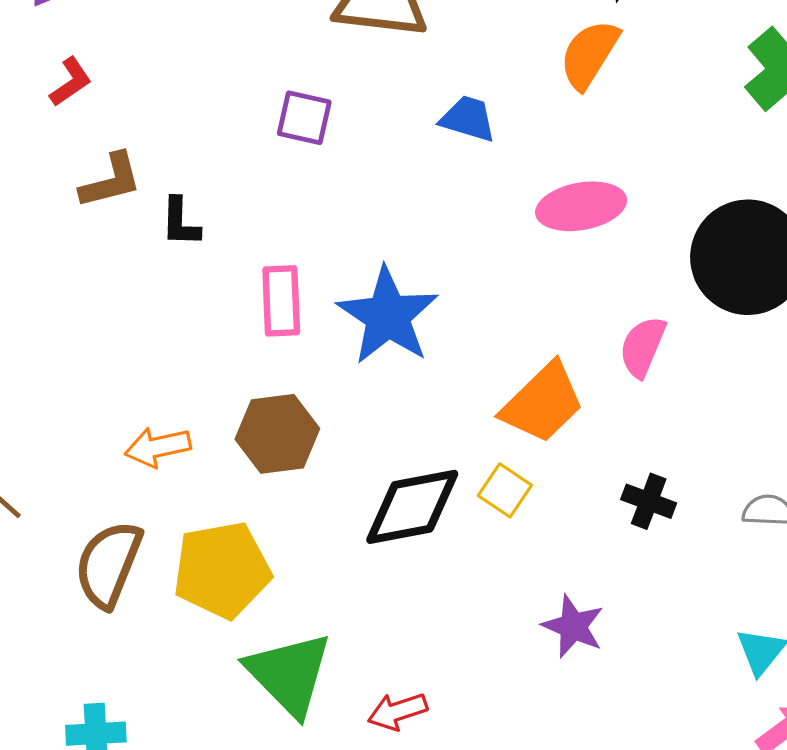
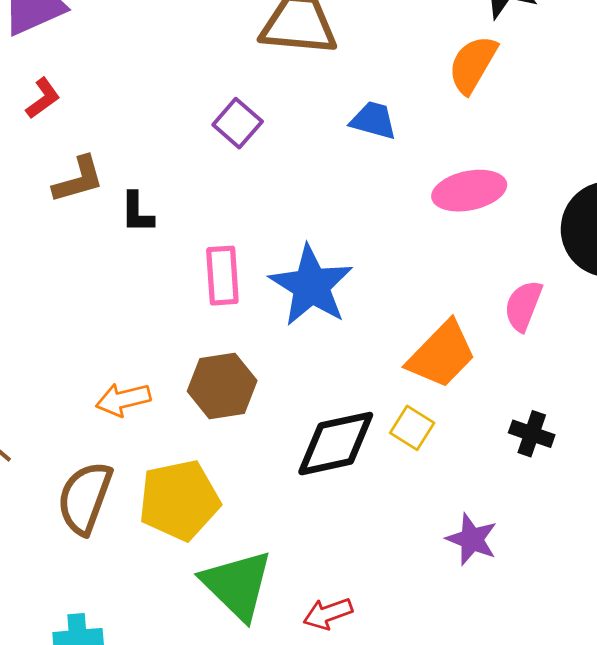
purple square: (304, 118) -> (238, 123), turned 30

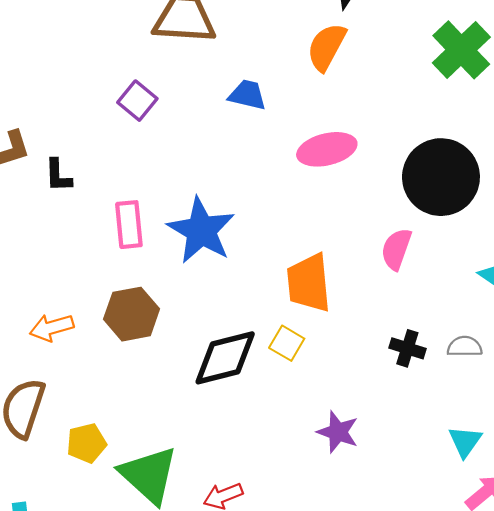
pink semicircle: (523, 306) -> (396, 249), moved
orange trapezoid: (442, 355) -> (309, 283), turned 132
black cross: (532, 434) -> (407, 348), moved
yellow pentagon: (179, 500) -> (86, 443), moved, size x0.6

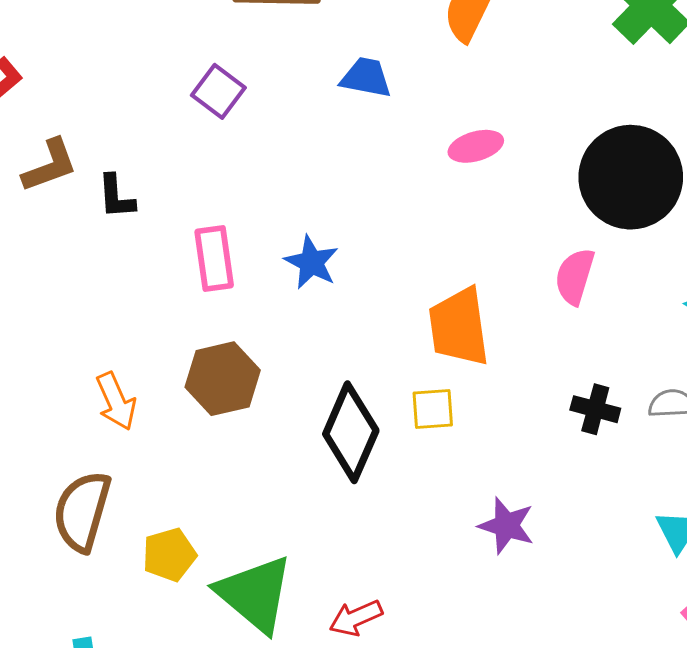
pink ellipse: (327, 149) -> (476, 146), size x0.7
blue star: (201, 230) -> (311, 262), size x0.6
orange arrow: (52, 328) -> (116, 401), turned -96
yellow square: (287, 343) -> (433, 409), turned -32
black diamond: (225, 358) -> (351, 432), turned -50

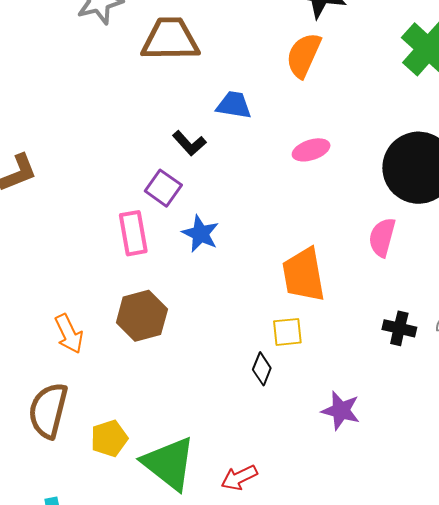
purple square: (218, 91) -> (163, 188), moved
black L-shape: (116, 197) -> (189, 143), moved, turned -36
black diamond: (351, 432) -> (262, 369), moved, size x0.5

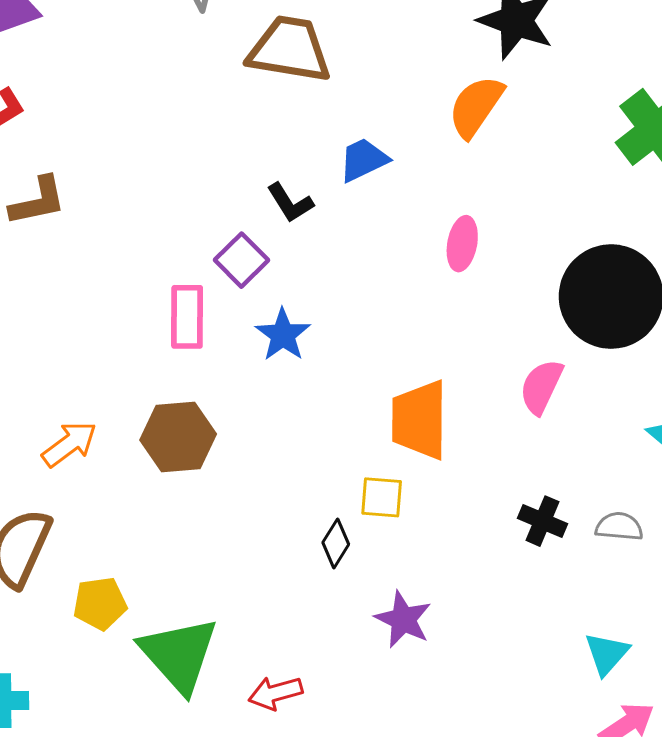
blue trapezoid: (234, 105) -> (363, 160), turned -45
pink ellipse: (311, 150) -> (462, 244), turned -72
orange arrow: (69, 334) -> (69, 444), turned -111
purple star: (341, 411) -> (403, 619), moved

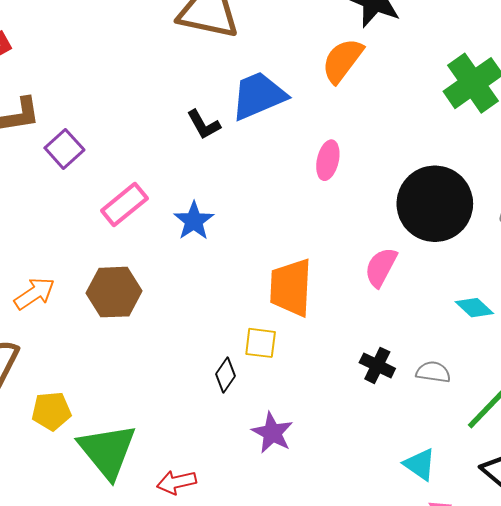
blue trapezoid: (363, 160) -> (259, 96), size x1.5
purple square: (241, 260) -> (64, 149), moved
pink rectangle: (187, 317) -> (124, 205), turned 48
cyan triangle: (607, 654) -> (420, 464), turned -39

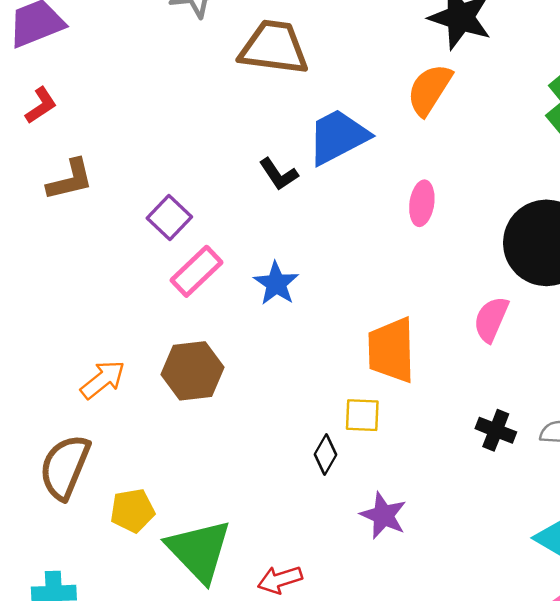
purple square: (64, 149) -> (169, 217), moved

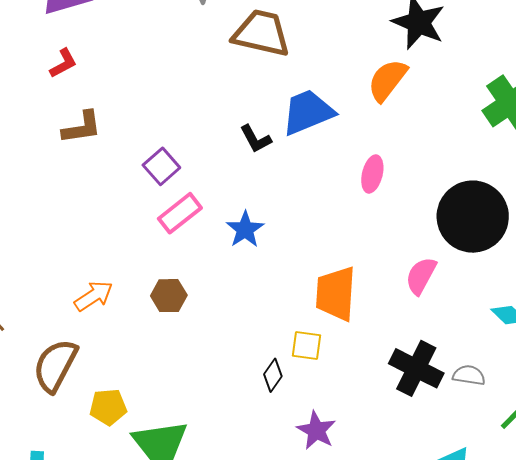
brown hexagon: (192, 371) -> (169, 296), size x0.7
black cross: (496, 430) -> (416, 368), size x1.6

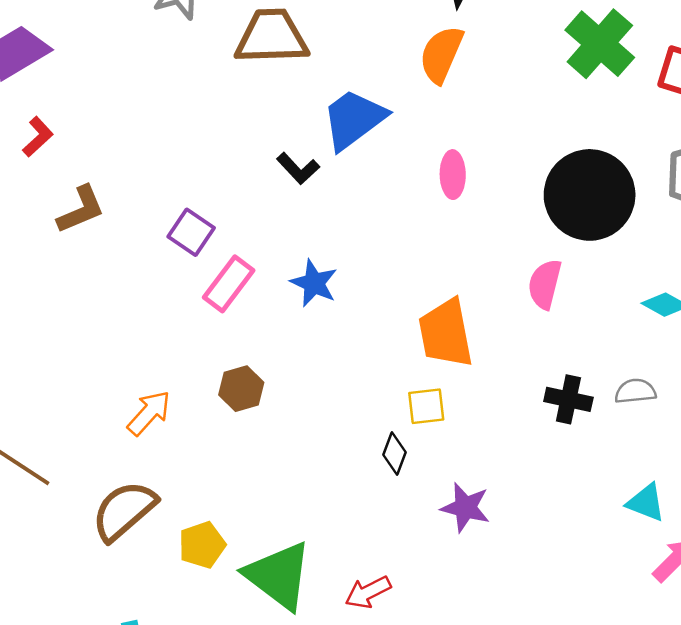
brown semicircle: (55, 366) -> (124, 511), turned 36
black cross: (416, 368) -> (568, 399), size x0.7

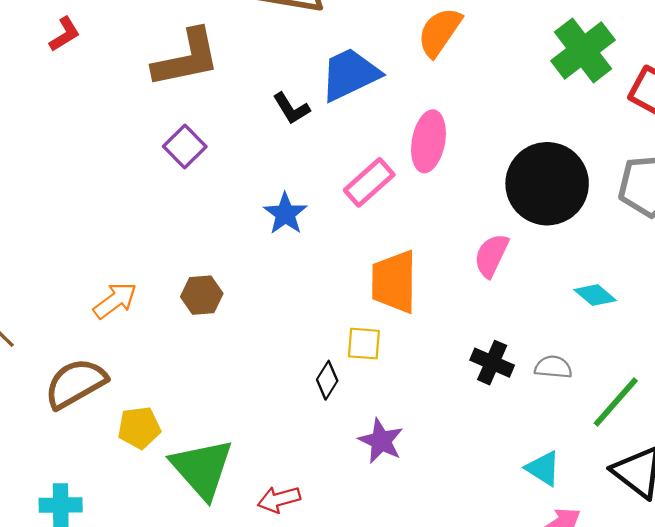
pink ellipse: (453, 175) -> (428, 141), size x1.4
brown L-shape: (81, 210) -> (186, 58), moved, size x1.5
pink rectangle: (229, 284) -> (369, 182), moved

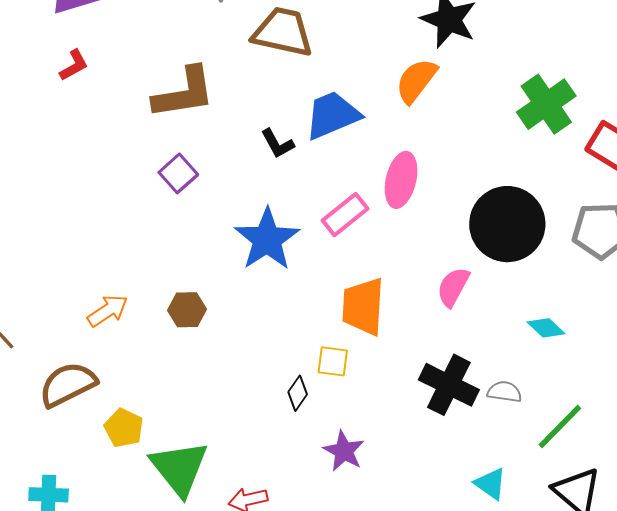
blue star: (285, 214) -> (267, 239), size x1.6
black cross: (492, 363) -> (449, 385), size x1.5
yellow pentagon: (139, 428) -> (124, 428), turned 30

